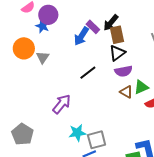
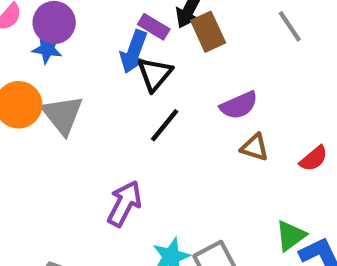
black triangle: (117, 53) -> (155, 74), moved
gray triangle: (43, 57) -> (62, 115), size x1.5
green triangle: (141, 87) -> (291, 236), moved

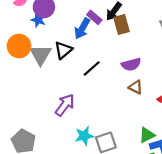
black triangle: (155, 74) -> (63, 50), moved

